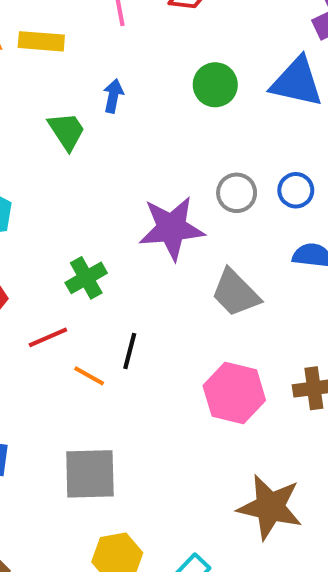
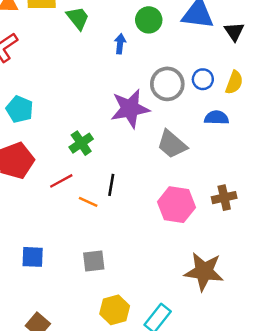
blue arrow: (113, 96) -> (120, 44), moved
green trapezoid: (67, 131) -> (78, 18), moved
gray circle: (237, 193) -> (167, 84), size x1.4
gray square: (90, 474) -> (94, 261), size x0.7

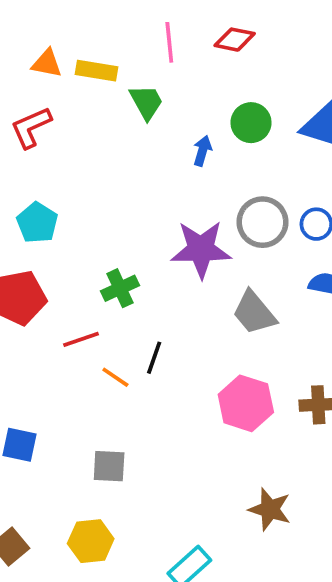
brown star: (204, 271) -> (270, 509), size x0.7
yellow hexagon: (115, 310) -> (91, 541), moved

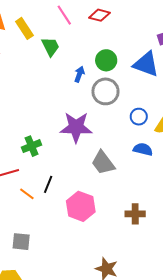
pink line: (169, 42) -> (64, 15), turned -30
yellow rectangle: (97, 71) -> (24, 28), turned 45
gray circle: (262, 222) -> (105, 91), moved
pink hexagon: (246, 403) -> (81, 206), moved

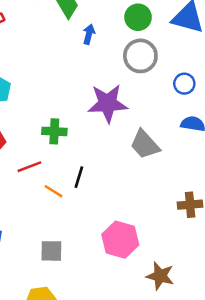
blue arrow: (79, 74) -> (89, 34), moved
green cross: (32, 146) -> (54, 131), turned 30
pink hexagon: (81, 206) -> (120, 240), moved

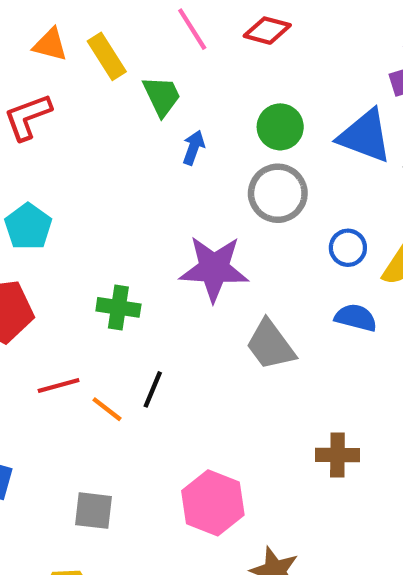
red line: (29, 167) -> (59, 386), moved

